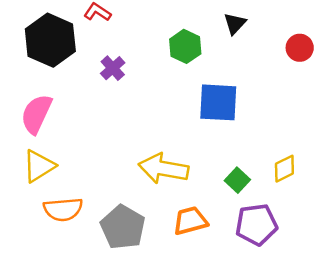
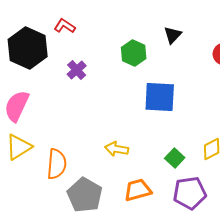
yellow arrow: (164, 169) -> (117, 149), size x0.6
orange semicircle: (63, 209) -> (57, 164), moved, turned -80

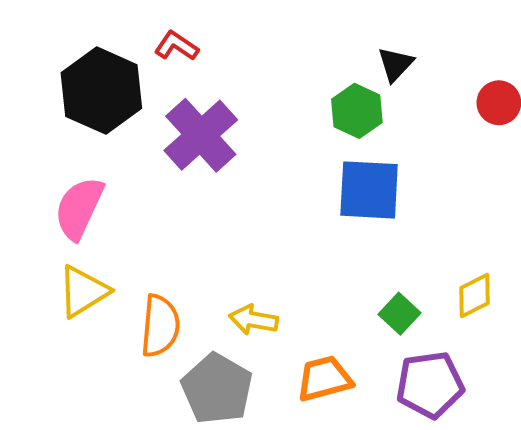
green hexagon: (134, 53) -> (357, 111), moved
purple cross: (77, 70) -> (201, 135), size x1.8
yellow arrow: (117, 149) -> (253, 320), moved

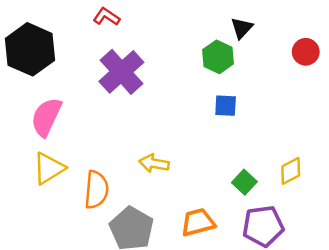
black hexagon: (101, 91) -> (30, 49), moved
blue square: (369, 190) -> (226, 106), size x0.6
yellow arrow: (253, 320) -> (154, 163), moved

